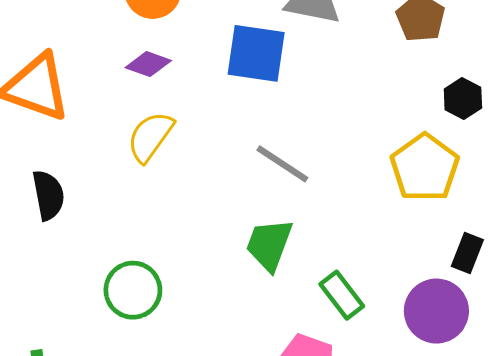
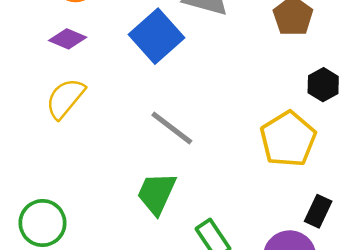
blue square: (256, 53) -> (157, 36), turned 36

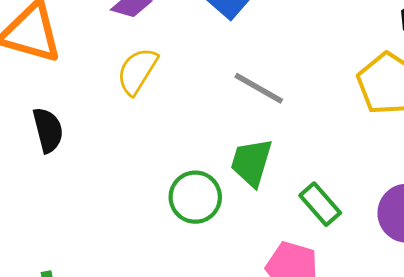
green circle: (42, 223) -> (195, 197), moved

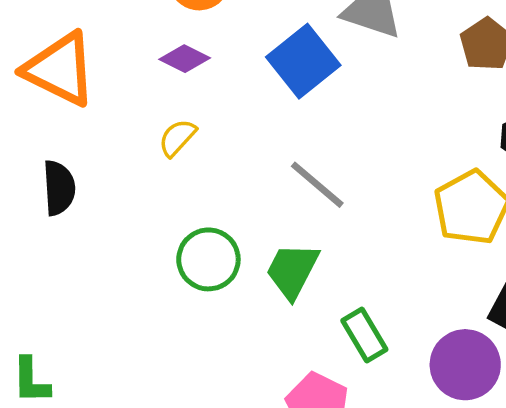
yellow semicircle: (137, 71) -> (177, 138), size x0.7
green circle: (195, 197) -> (208, 259), moved

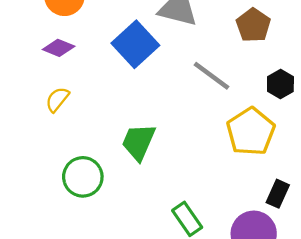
gray line: (317, 185) -> (211, 76), moved
green trapezoid: (292, 271) -> (139, 142), moved

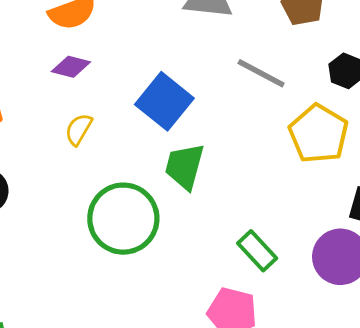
blue square: (135, 44) -> (164, 101), moved
green circle: (83, 177) -> (123, 219), size x1.4

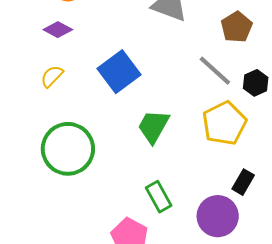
gray line: (261, 73) -> (215, 71), moved
green trapezoid: (185, 166) -> (153, 126), moved

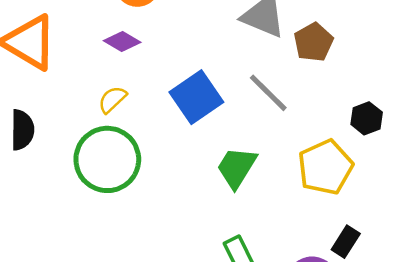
brown pentagon: (237, 27) -> (314, 42), moved
gray line: (215, 71) -> (268, 93), moved
green circle: (68, 149) -> (107, 159), moved

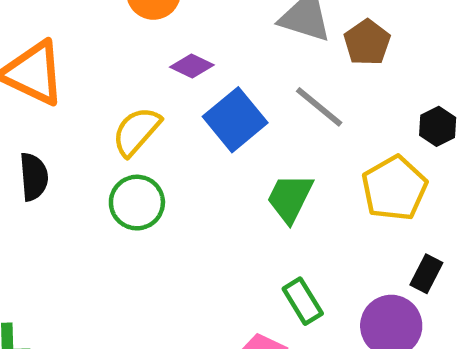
purple diamond: (122, 42) -> (192, 66), moved
yellow semicircle: (112, 99) -> (136, 131), size x1.5
green circle: (107, 159) -> (137, 203), size x0.7

